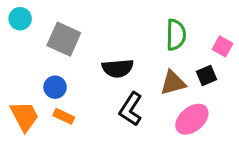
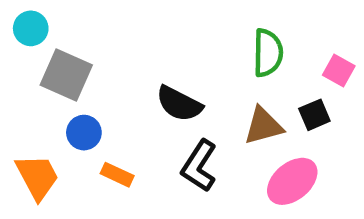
gray square: (64, 39) -> (66, 75), moved
black semicircle: (118, 68) -> (179, 104), turned 32
orange rectangle: (64, 116) -> (117, 175), moved

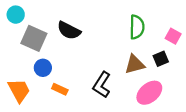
black semicircle: (179, 104) -> (69, 30), moved

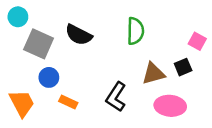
green semicircle: (137, 27) -> (135, 31), moved
pink ellipse: (149, 93) -> (170, 106), turned 45

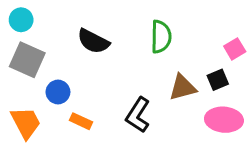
pink square: (197, 41) -> (235, 49), turned 30
gray square: (39, 44) -> (27, 60), moved
pink ellipse: (170, 106) -> (224, 120), moved

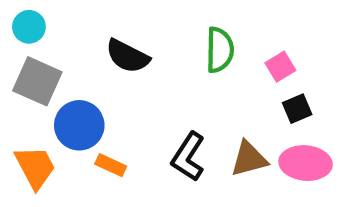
pink square: (235, 49) -> (280, 67), moved
brown triangle: (182, 87) -> (249, 159), moved
blue circle: (58, 92) -> (79, 125), size x1.5

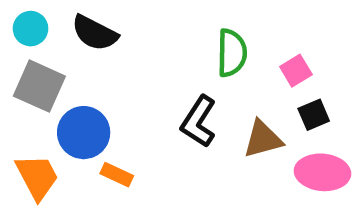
black semicircle: (127, 56) -> (95, 33), moved
black L-shape: (188, 157) -> (199, 121), moved
brown triangle: (249, 159) -> (263, 139), moved

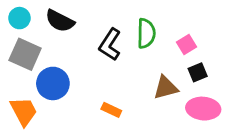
black L-shape: (199, 121) -> (110, 45), moved
orange rectangle: (117, 175) -> (111, 110), moved

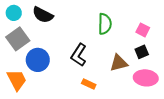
black L-shape: (110, 45) -> (79, 55), moved
pink square: (187, 45) -> (143, 30), moved, turned -32
gray square: (25, 54) -> (18, 39), turned 30
orange rectangle: (111, 110) -> (89, 84), moved

